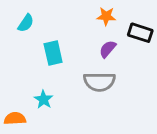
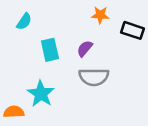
purple semicircle: (108, 49) -> (85, 49), moved
cyan star: (44, 99) -> (41, 94), size x1.5

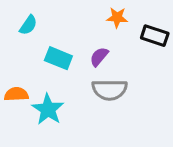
cyan rectangle: (50, 50) -> (58, 58), turned -55
orange semicircle: (14, 112) -> (16, 94), moved

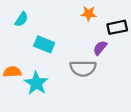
black rectangle: (155, 36) -> (117, 27), turned -30
purple semicircle: (99, 57) -> (100, 48), moved

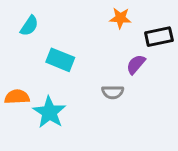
gray semicircle: (83, 68) -> (113, 92), size x0.6

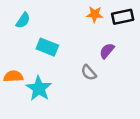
black rectangle: (159, 37) -> (123, 17), moved
gray semicircle: (113, 92) -> (89, 73), turned 49

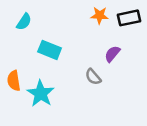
orange semicircle: (13, 76) -> (14, 81), turned -96

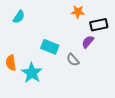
black rectangle: (129, 18) -> (99, 25), moved
cyan rectangle: (50, 50) -> (50, 47), moved

